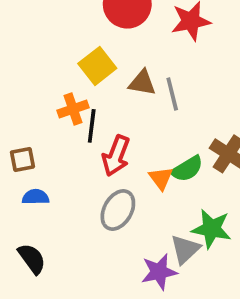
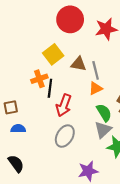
green semicircle: (187, 169) -> (104, 113), turned -90
orange triangle: (161, 178) -> (96, 88), moved, turned 40
gray triangle: (185, 249) -> (103, 130), moved

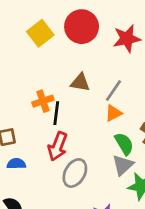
yellow square: (53, 54) -> (40, 33), moved
brown triangle: (79, 64) -> (80, 82), moved
gray line: (96, 70) -> (113, 90), turned 48
red arrow: (64, 105) -> (58, 146), moved

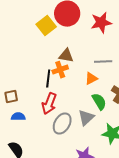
yellow square: (40, 33) -> (46, 26), moved
gray line: (113, 90) -> (103, 62), moved, turned 54
orange cross: (43, 101) -> (60, 70), moved
gray triangle: (123, 165) -> (86, 118), moved

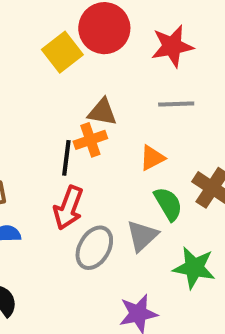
gray line: (103, 62) -> (176, 104), moved

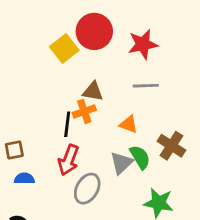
orange triangle: (152, 158) -> (129, 124), turned 48
gray triangle: (142, 236) -> (121, 163), moved

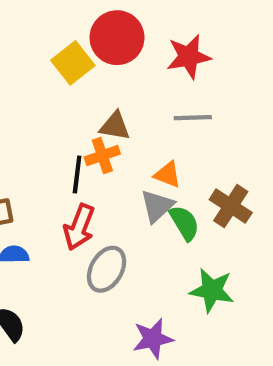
gray triangle: (121, 163) -> (157, 206), moved

